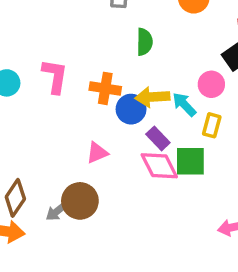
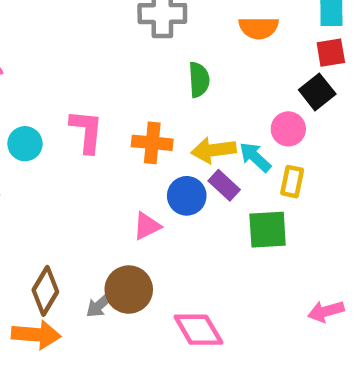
blue circle: (131, 109) -> (187, 196), moved
purple rectangle: (158, 138) -> (224, 185), moved
pink diamond: (159, 166) -> (198, 330), moved

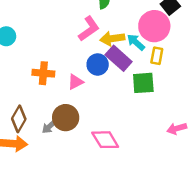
pink circle: (288, 129) -> (154, 26), size x1.6
pink L-shape: (87, 131) -> (89, 29), moved, turned 50
orange cross: (152, 143) -> (43, 73), moved
purple rectangle: (224, 185) -> (119, 58), size x1.5

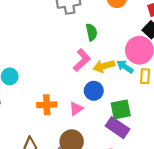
purple rectangle: (119, 58) -> (118, 128), moved
green square: (143, 83) -> (121, 109), moved

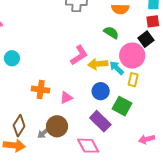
green semicircle: (91, 32) -> (111, 33), moved, turned -56
blue circle: (94, 91) -> (101, 91), moved
green square: (121, 109) -> (122, 106), moved, turned 30

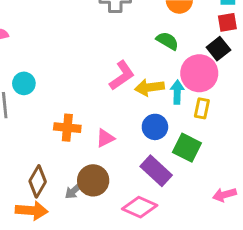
cyan arrow: (117, 68) -> (177, 92), turned 49
pink diamond: (88, 146) -> (140, 207), turned -35

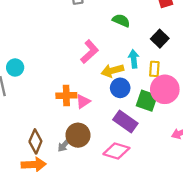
black square: (218, 49) -> (160, 39), moved
pink circle: (199, 73) -> (165, 89), moved
yellow arrow: (149, 87) -> (112, 71), moved
orange cross: (67, 128) -> (66, 96), moved

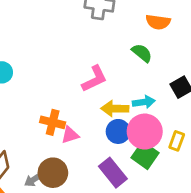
cyan arrow: (134, 59) -> (144, 102), turned 72
yellow rectangle: (154, 69) -> (177, 141), moved
pink circle: (165, 89) -> (145, 132), moved

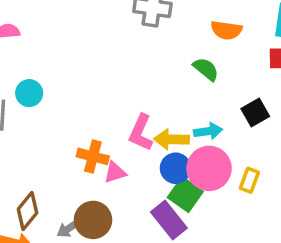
pink L-shape: (94, 79) -> (141, 133), moved, turned 140
green square: (145, 155) -> (185, 194), moved

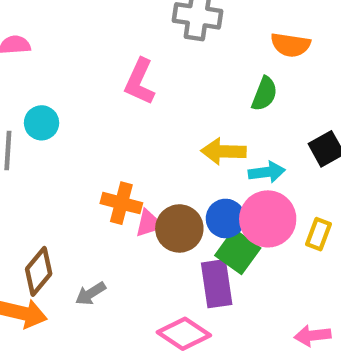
green semicircle: (206, 69) -> (264, 94), turned 72
pink L-shape: (141, 133) -> (140, 82), moved
yellow arrow: (171, 139) -> (224, 151), moved
brown circle: (93, 220) -> (179, 228), moved
purple rectangle: (169, 220) -> (217, 284), turned 30

